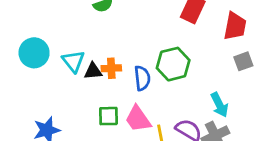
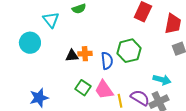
cyan triangle: (73, 61) -> (51, 20), moved
cyan arrow: (219, 105) -> (162, 80), turned -48
green square: (109, 116) -> (83, 88), turned 35

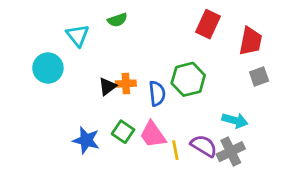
black triangle: (72, 56) -> (107, 86), turned -32
blue star: (39, 98) -> (86, 140), moved, turned 30

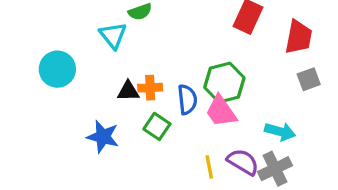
cyan triangle: (78, 35) -> (113, 35), moved
black triangle: (107, 86) -> (128, 91), turned 36
green square: (123, 132) -> (157, 126), moved
pink trapezoid: (153, 135) -> (221, 111), moved
blue star: (86, 140) -> (103, 137), moved

